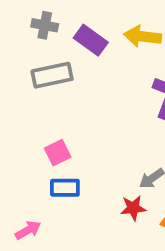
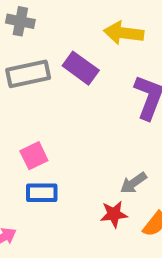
purple rectangle: (91, 40) -> (81, 68), moved

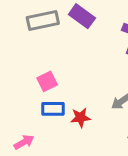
red star: (114, 214) -> (80, 118), moved

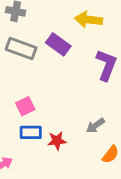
gray rectangle: (43, 21) -> (21, 49), turned 32

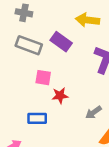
pink square: (25, 106) -> (43, 78), moved, turned 35
red star: (57, 141) -> (60, 96), moved

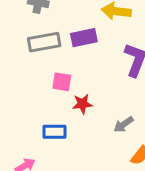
purple rectangle: (61, 42) -> (84, 38), turned -48
gray rectangle: (29, 45) -> (44, 42), turned -30

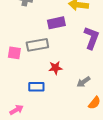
gray rectangle: (44, 42) -> (37, 45), moved
pink square: (62, 82) -> (14, 53), moved

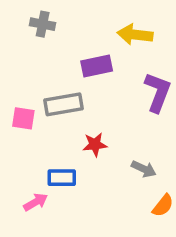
gray arrow: (83, 82) -> (144, 169), turned -120
pink arrow: (16, 110) -> (36, 202), moved

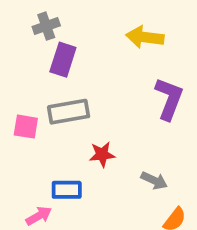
gray cross: (43, 24) -> (46, 26), turned -30
purple rectangle: (97, 66) -> (63, 60), moved, turned -60

